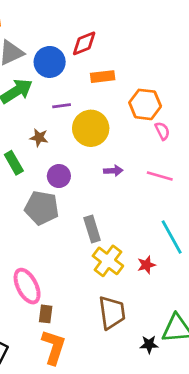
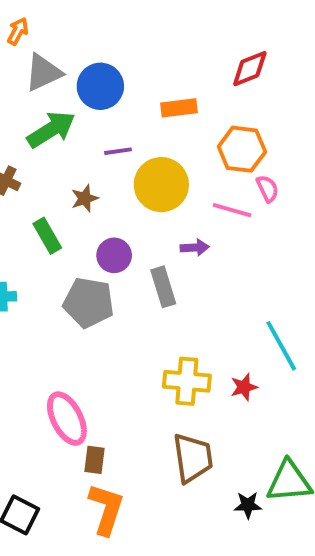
red diamond: (84, 43) -> (250, 69), moved
brown star: (39, 138) -> (85, 198), turned -30
pink line: (160, 176) -> (232, 210), moved
gray rectangle: (92, 229) -> (163, 287), moved
yellow cross: (108, 261) -> (187, 381), turned -32

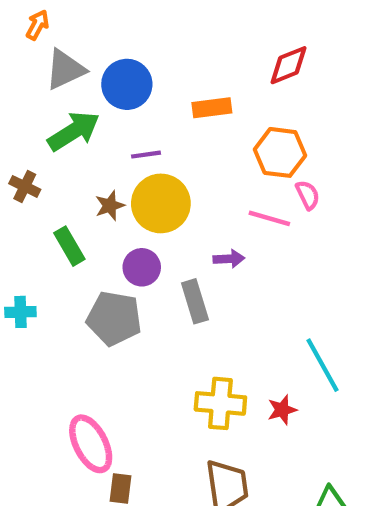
yellow circle: (161, 185) -> (161, 203), moved

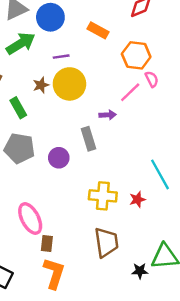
orange rectangle: (212, 108) -> (98, 30), turned 36
pink line: (269, 218) -> (130, 92), turned -60
purple circle: (142, 267) -> (59, 158), moved
gray pentagon: (114, 318) -> (19, 148), moved

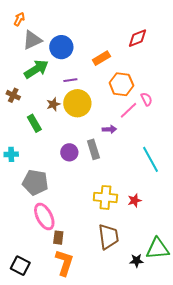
orange rectangle: (98, 30) -> (101, 58), turned -60
orange hexagon: (136, 55) -> (121, 84), moved
gray pentagon: (19, 148) -> (35, 182), moved
purple circle: (59, 158) -> (69, 152), moved
cyan line: (160, 174) -> (151, 159), moved

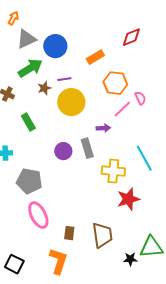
brown star: (53, 104) -> (44, 88), moved
yellow cross: (105, 197) -> (113, 171), moved
red star: (135, 200) -> (128, 199), size x1.6
brown rectangle: (58, 238) -> (69, 233), moved

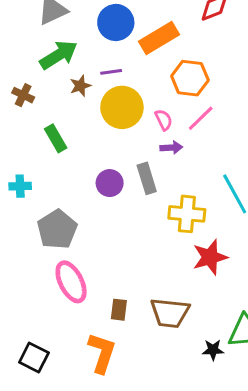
blue circle: (55, 46) -> (116, 22), moved
orange rectangle: (95, 57) -> (159, 38), size x1.4
pink semicircle: (140, 98) -> (164, 120), moved
gray pentagon: (29, 181) -> (57, 229), turned 30
brown trapezoid: (102, 235) -> (170, 313), turned 104

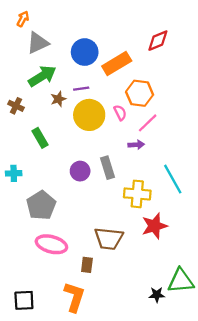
pink semicircle: (164, 120) -> (120, 113), moved
purple arrow: (171, 148) -> (136, 145), moved
pink ellipse: (71, 282) -> (51, 244), turned -48
brown trapezoid: (170, 313) -> (109, 239), moved
black square: (34, 358) -> (24, 300), turned -30

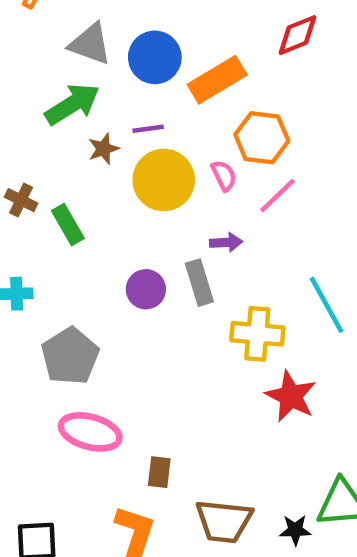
gray triangle: (38, 43) -> (90, 44), moved, turned 45
brown cross: (16, 106) -> (21, 200), moved
purple arrow: (136, 145) -> (226, 242), moved
red star: (154, 226) -> (291, 396), turned -30
brown trapezoid: (109, 239) -> (224, 521), moved

